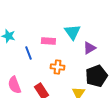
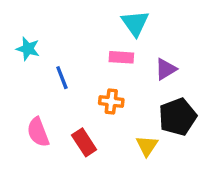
cyan triangle: (72, 32) -> (135, 23), moved
pink rectangle: (48, 41) -> (121, 57), moved

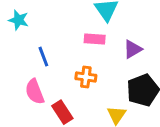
cyan star: (28, 49) -> (19, 20), moved
pink semicircle: (38, 132) -> (35, 92), moved

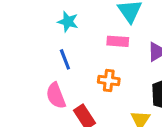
cyan star: (19, 20) -> (68, 22), moved

